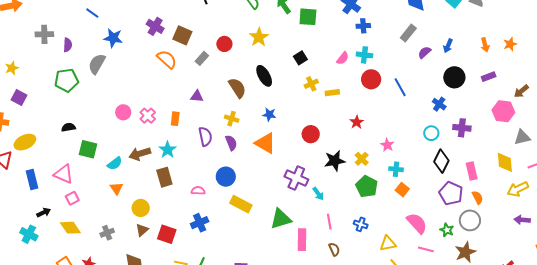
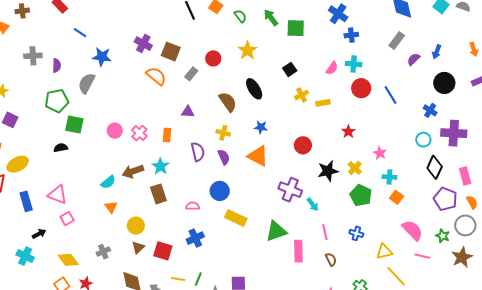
purple cross: (462, 128) -> (454, 133), size x1.4
green square: (88, 149) -> (74, 124), moved
yellow diamond: (70, 228) -> (68, 260), moved

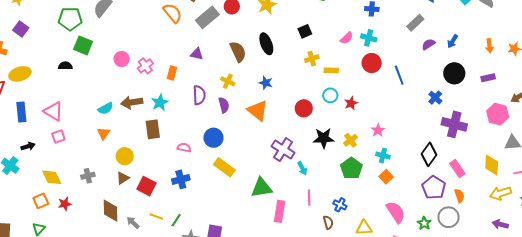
gray rectangle: (191, 74) -> (207, 17), size x1.6
cyan circle: (423, 140) -> (330, 95), moved
pink rectangle: (465, 176) -> (457, 169), turned -30
brown semicircle: (331, 259) -> (328, 222), moved

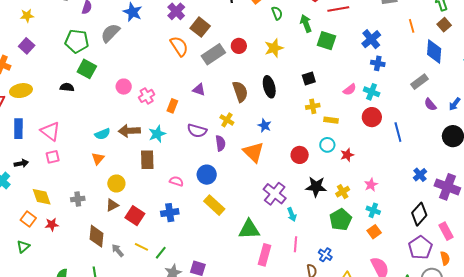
purple semicircle: (428, 44) -> (430, 105), turned -104
purple semicircle: (199, 95) -> (197, 131), turned 102
blue cross: (435, 98) -> (420, 175), moved
orange square: (41, 201) -> (28, 219), turned -35

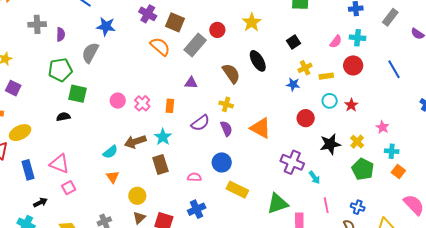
gray rectangle: (420, 82) -> (390, 17), moved
red circle: (372, 117) -> (353, 65), moved
blue star: (264, 126) -> (293, 84), moved
purple semicircle: (197, 131) -> (200, 123), turned -36

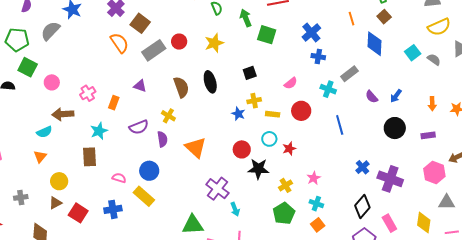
cyan cross: (358, 38) -> (328, 89), moved
pink circle: (118, 101) -> (52, 82), moved
brown arrow: (135, 142) -> (63, 114), moved
black star: (330, 144) -> (258, 169), moved
yellow rectangle: (237, 190) -> (144, 196), moved

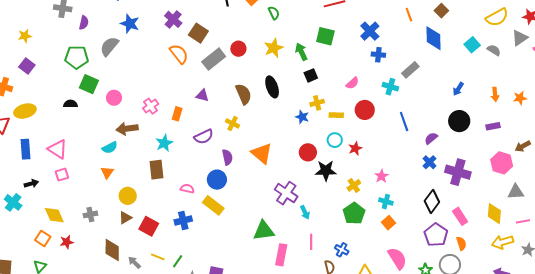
green arrow: (246, 18) -> (301, 52), moved
purple semicircle: (372, 97) -> (431, 138), moved, turned 96
purple semicircle: (162, 139) -> (227, 157), moved

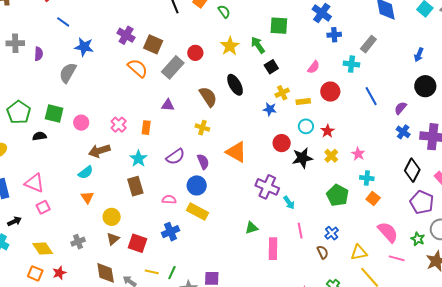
green pentagon: (77, 57) -> (19, 112), moved, turned -30
purple semicircle: (204, 137) -> (175, 157), moved
yellow cross: (354, 185) -> (331, 156), moved
green triangle: (264, 231) -> (252, 228), size x0.6
blue cross: (342, 250) -> (332, 233), turned 32

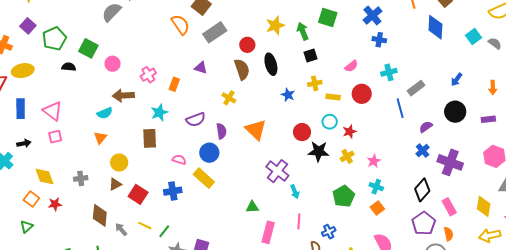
gray rectangle: (368, 44) -> (416, 88), moved
red circle: (195, 53) -> (247, 45), moved
cyan cross: (351, 64) -> (389, 72), turned -35
blue star: (270, 109) -> (288, 95), moved

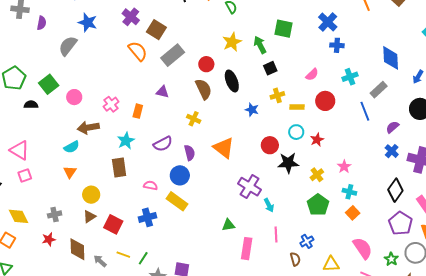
blue diamond: (435, 27) -> (391, 58), moved
green square: (88, 48) -> (49, 84), turned 30
yellow cross: (347, 156) -> (317, 175), moved
red star: (55, 204) -> (49, 239), moved

